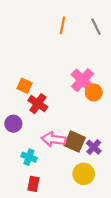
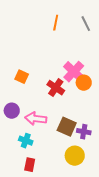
red cross: (38, 104) -> (56, 88), moved
pink arrow: (54, 139) -> (36, 119), moved
purple cross: (94, 147) -> (84, 132), turned -32

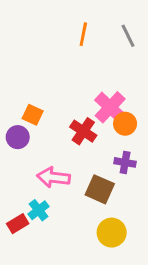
purple circle: (12, 111) -> (18, 137), moved
purple cross: (84, 132) -> (125, 162), moved
cyan cross: (26, 141) -> (39, 210), turned 32
red rectangle: (30, 165) -> (18, 224), moved, turned 48

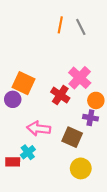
gray line: (128, 36) -> (81, 27), moved
orange square: (33, 115) -> (24, 83), size x1.5
orange circle: (125, 124) -> (96, 100), moved
red rectangle: (18, 224) -> (13, 162), turned 32

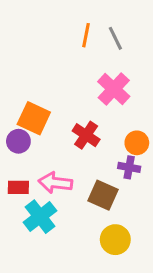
pink cross: (80, 78) -> (114, 89), moved
cyan cross: (28, 152) -> (40, 217), size x1.5
red rectangle: (13, 162) -> (18, 187), moved

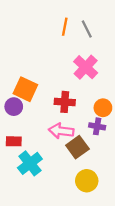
red cross: (86, 135) -> (65, 102), turned -30
pink arrow: (55, 183) -> (61, 131), moved
brown square: (103, 195) -> (77, 147), turned 30

